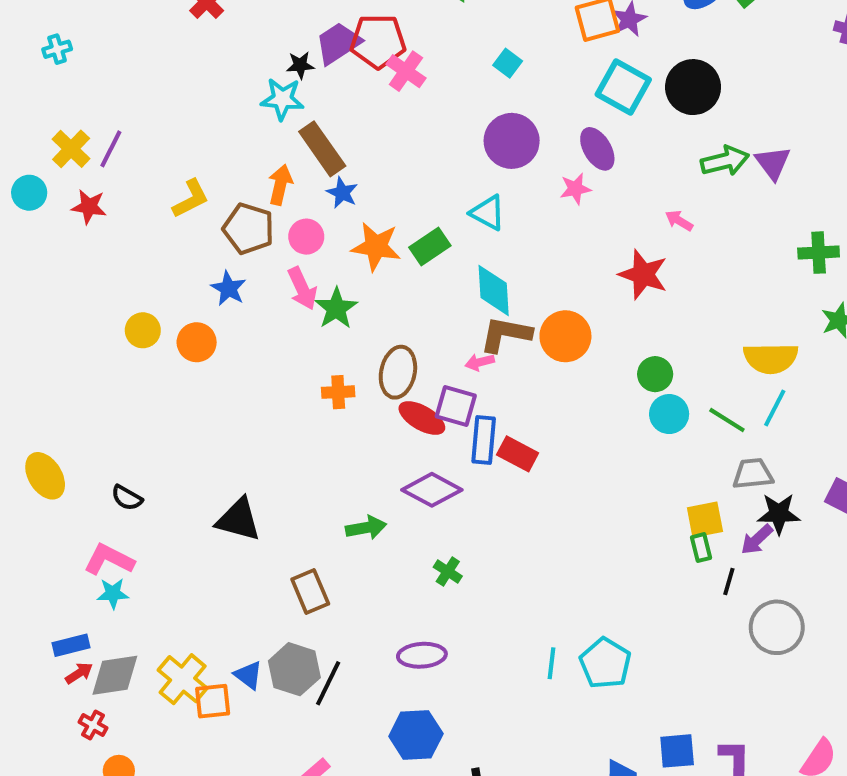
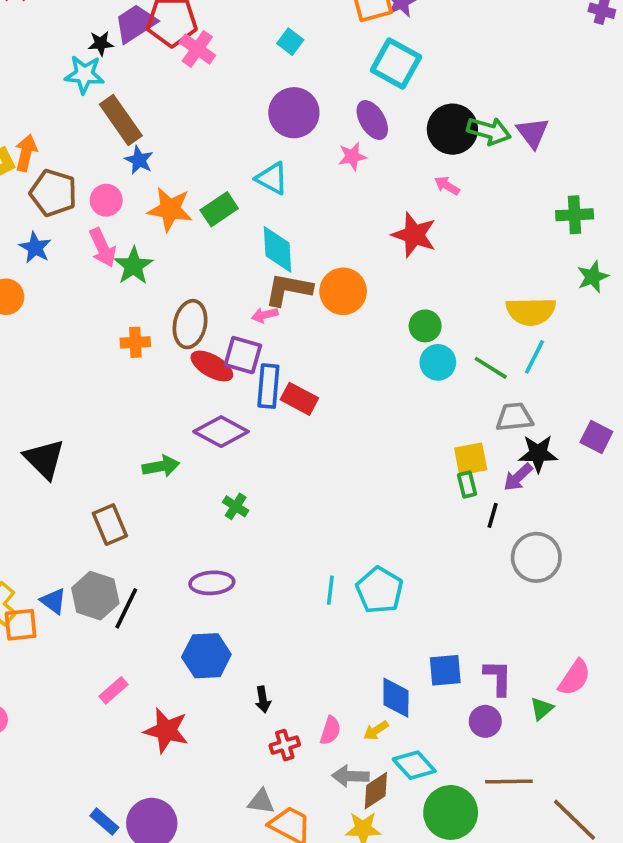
black circle: (693, 87) -> (452, 129), moved
green arrow: (725, 161) -> (489, 131), turned 30
orange arrow: (280, 185) -> (26, 153), moved
black triangle: (238, 520) -> (44, 459), turned 30

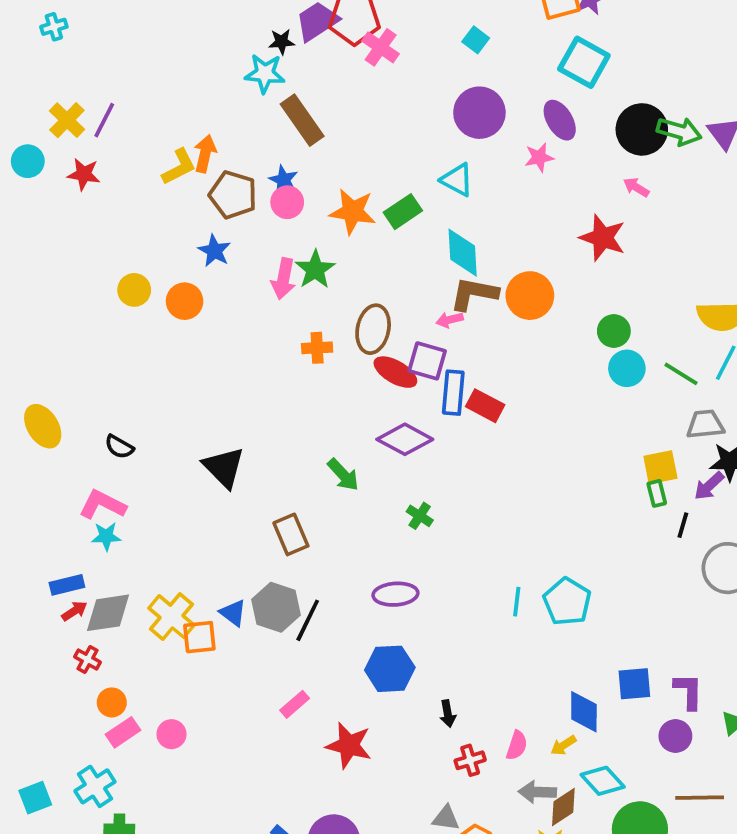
blue star: (139, 160) -> (283, 180), moved
pink arrow: (103, 248) -> (283, 279), moved, turned 36
green arrow: (161, 466) -> (343, 475), turned 57

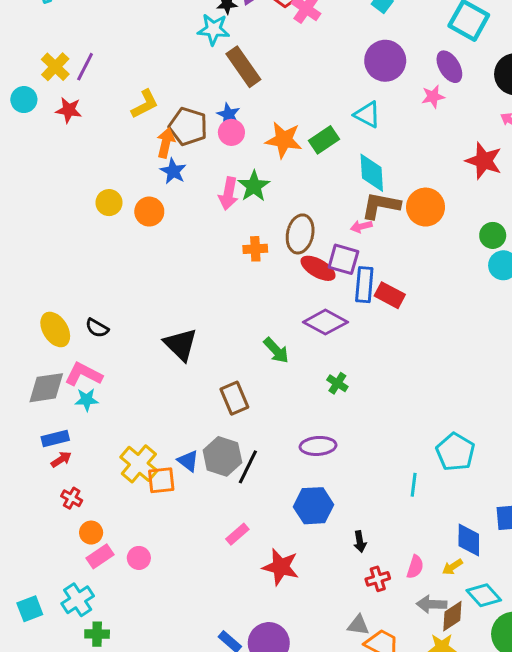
orange arrow: (205, 154) -> (166, 143), moved
yellow ellipse: (43, 426) -> (55, 329), moved
cyan line: (517, 602) -> (414, 485), moved
gray diamond: (108, 613) -> (46, 388), moved

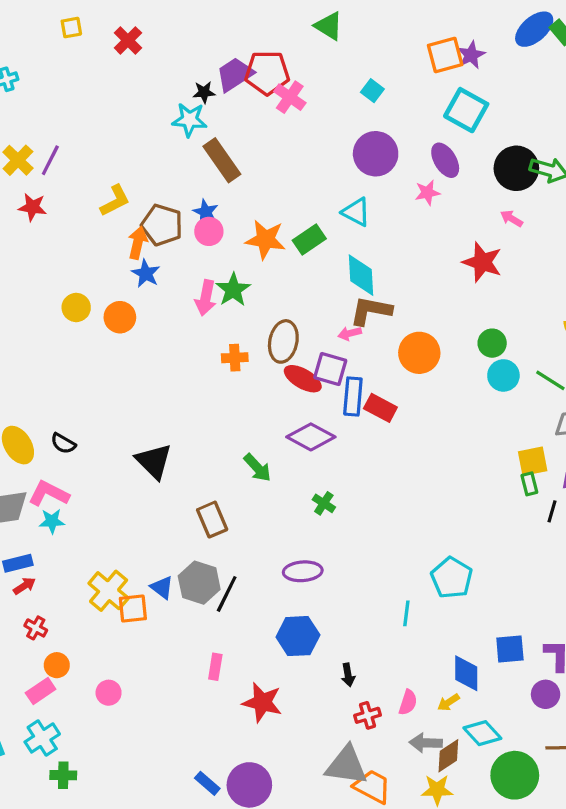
orange circle: (426, 207) -> (419, 353), moved
pink rectangle: (237, 534) -> (215, 667), turned -40
pink rectangle: (100, 556) -> (41, 691), moved
gray triangle: (358, 625) -> (346, 766), size x1.8

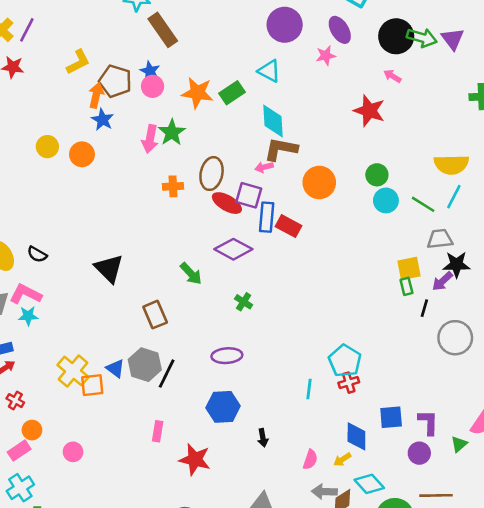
red cross: (367, 715) -> (349, 383), moved

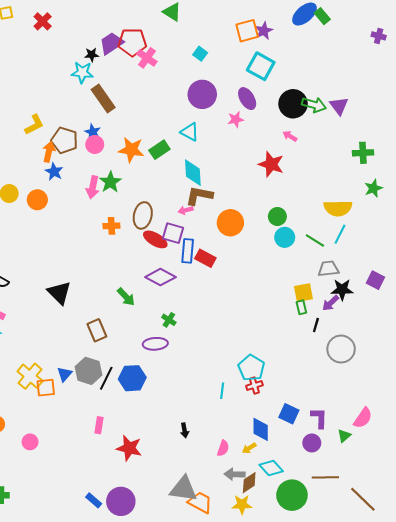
purple ellipse: (227, 356) -> (155, 344), moved
blue triangle: (115, 368) -> (64, 374), turned 35
blue hexagon: (223, 407) -> (132, 378), moved
blue square: (391, 417) -> (289, 414), turned 30

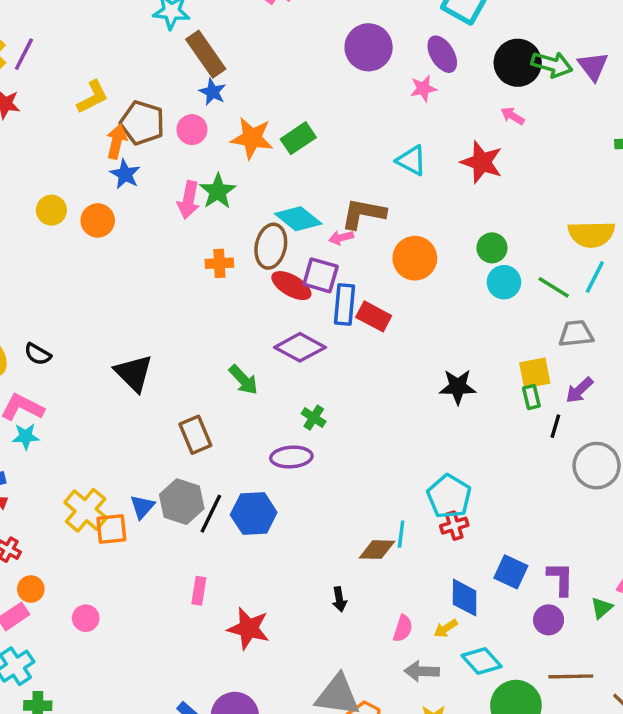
blue star: (93, 132) -> (213, 92), moved
cyan triangle: (190, 132) -> (411, 160), moved
cyan diamond: (193, 173) -> (298, 219), moved, turned -48
black star: (342, 290) -> (458, 387), moved
brown diamond: (249, 483) -> (377, 550), moved, turned 35

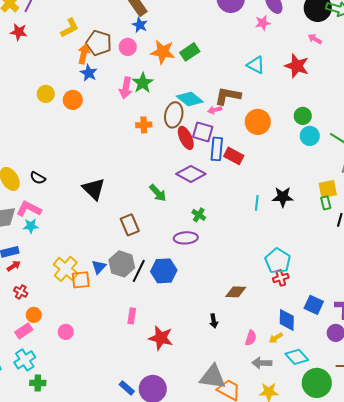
red ellipse: (291, 286) -> (186, 138), turned 35
cyan line: (401, 534) -> (257, 203), moved

